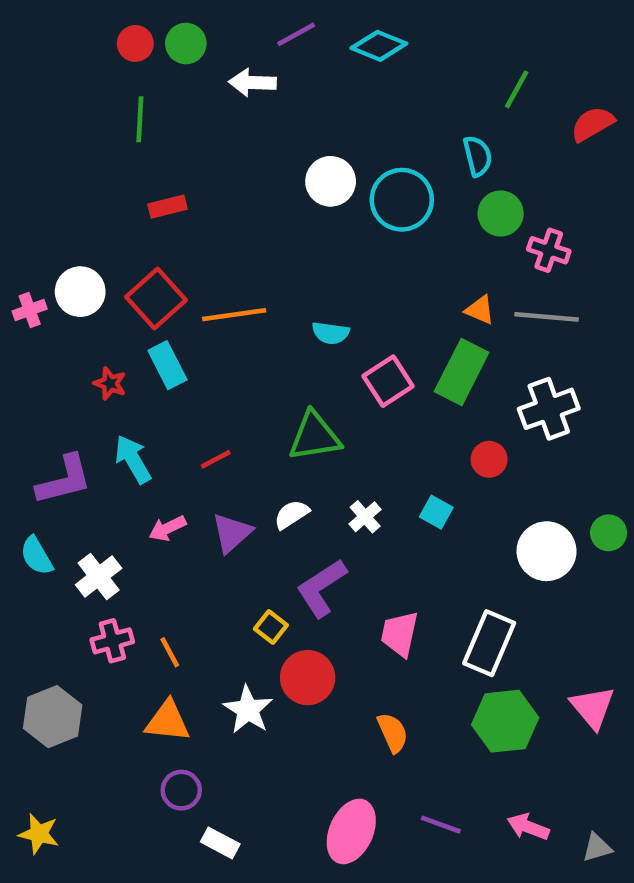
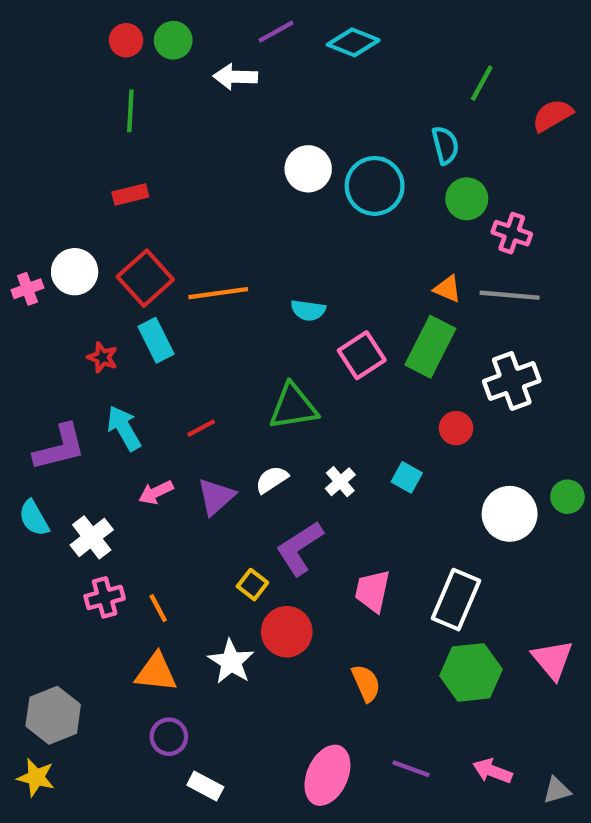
red rectangle: (167, 207) -> (130, 195), moved
gray hexagon: (53, 717) -> (53, 715), moved

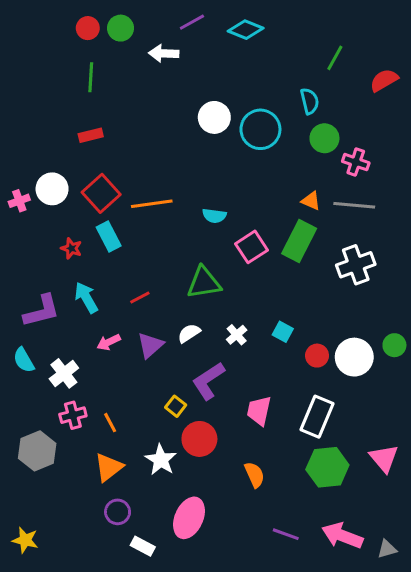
red circle: (456, 428) -> (317, 356), moved
orange triangle: (156, 672) -> (109, 467), turned -44
gray hexagon: (53, 715) -> (37, 451), moved
pink arrow: (492, 771) -> (342, 536), size x1.5
pink ellipse: (327, 775) -> (189, 518), moved

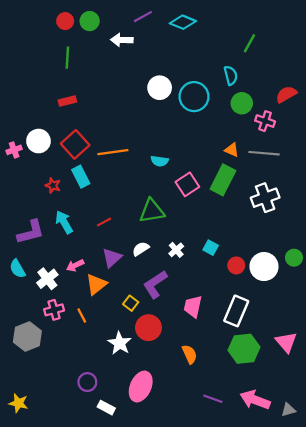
red semicircle: (384, 80) -> (286, 94), moved
pink arrow: (109, 342) -> (75, 265), moved
orange triangle: (109, 467) -> (96, 284), moved

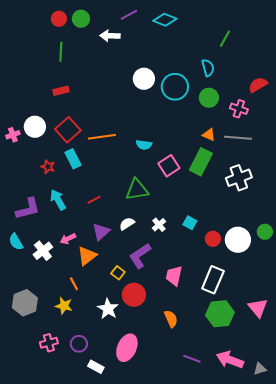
green circle: (242, 103) -> (209, 98), moved
pink cross: (54, 310) -> (49, 343), moved
yellow star: (18, 403) -> (64, 306), moved

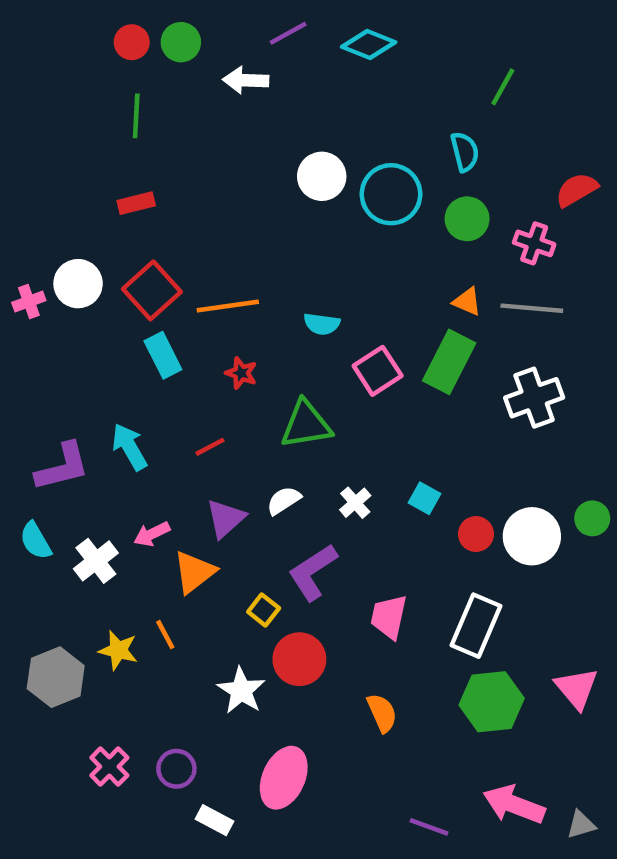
red star: (48, 167) -> (241, 373), moved
yellow star: (64, 306) -> (118, 650), moved
pink cross: (49, 343) -> (109, 767), turned -30
purple line: (192, 359) -> (429, 827), moved

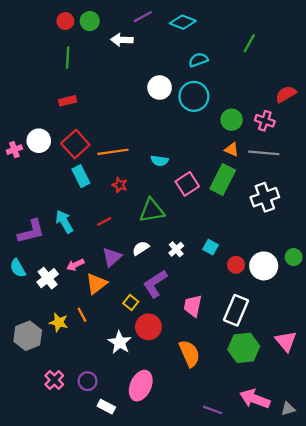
cyan semicircle: (465, 152) -> (198, 60), moved, turned -96
green circle: (467, 219) -> (232, 120), moved
orange semicircle: (382, 713) -> (189, 353), size x1.4

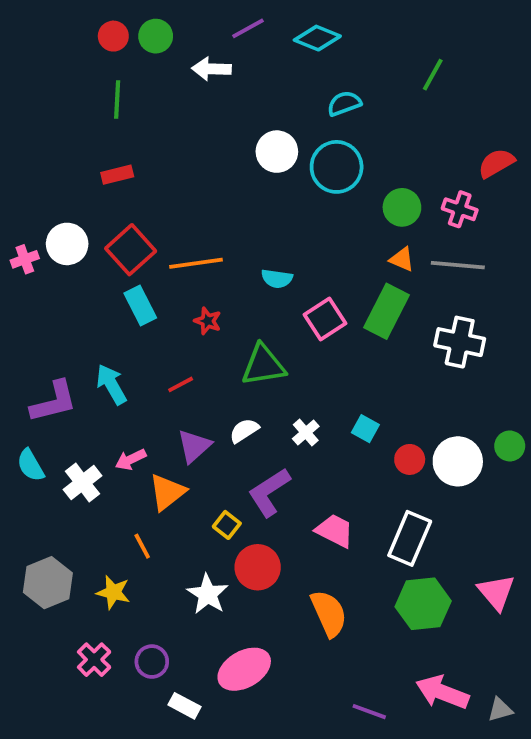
white cross: (265, 197) -> (460, 342), turned 32
pink trapezoid: (193, 306) -> (335, 531), turned 105
yellow star: (59, 322) -> (113, 592), moved
pink ellipse: (141, 386) -> (244, 669), turned 36

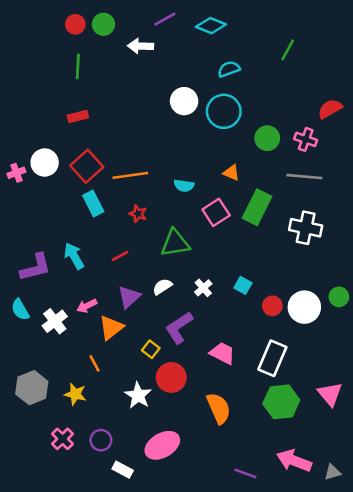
orange triangle: (402, 259) -> (231, 173), moved

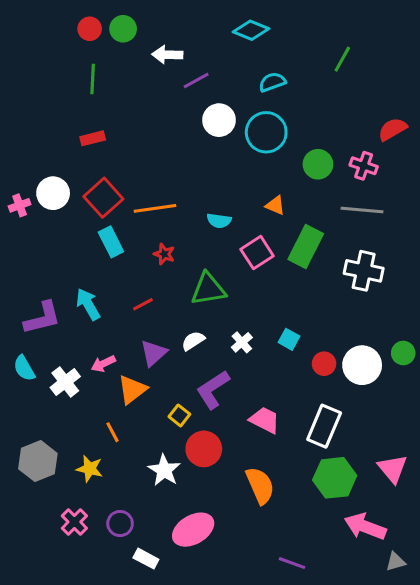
purple line: (165, 19) -> (196, 81), moved
pink arrow: (294, 461) -> (365, 527), moved

